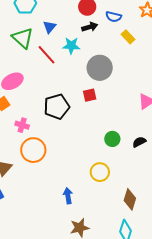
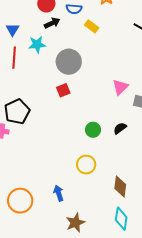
red line: (46, 55) -> (14, 58), turned 55
black pentagon: (57, 107) -> (17, 112), moved
orange circle: (33, 150) -> (20, 201), moved

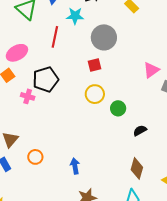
red line: (14, 58) -> (55, 37), moved
black semicircle: (120, 128) -> (140, 131), moved
yellow circle: (86, 165) -> (95, 94), moved
orange circle: (20, 201) -> (35, 157), moved, size x0.6

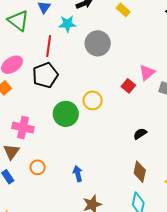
red square: (94, 65) -> (128, 86), moved, turned -32
black pentagon: (46, 79) -> (45, 75), moved
pink cross: (28, 96) -> (23, 128), moved, size x1.5
green circle: (118, 108) -> (66, 114), moved, size x1.6

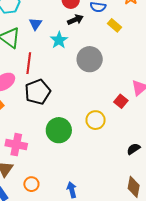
cyan star: (67, 24) -> (59, 40), turned -30
red line: (49, 46) -> (29, 63), moved
yellow circle: (93, 100) -> (96, 120), moved

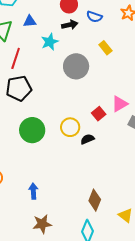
blue triangle: (35, 24) -> (30, 21), turned 40
yellow rectangle: (115, 25) -> (105, 48), moved
black semicircle: (133, 149) -> (87, 139), moved

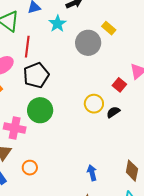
yellow rectangle: (105, 48) -> (109, 28), moved
green circle: (32, 130) -> (40, 110), moved
blue arrow: (33, 191) -> (92, 173), moved

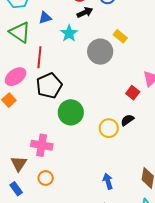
yellow circle: (94, 104) -> (109, 128), moved
green circle: (40, 110) -> (71, 112), moved
pink cross: (15, 128) -> (42, 145), moved

